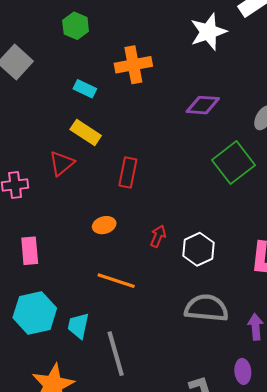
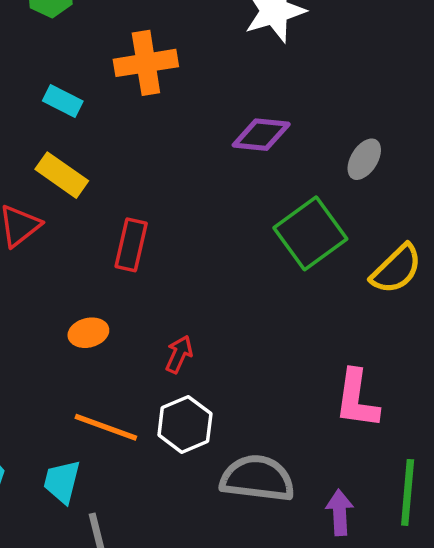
white hexagon: (198, 249) -> (185, 424), moved
cyan trapezoid: (78, 326) -> (62, 482), moved

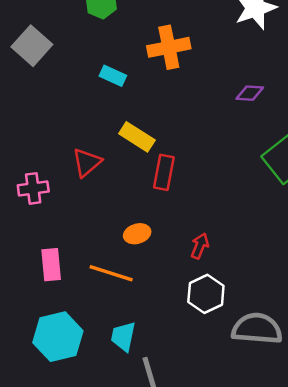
purple diamond: (261, 135) -> (250, 93), size x0.7
yellow rectangle: (62, 175) -> (137, 137), moved
orange line: (106, 427) -> (111, 273), moved

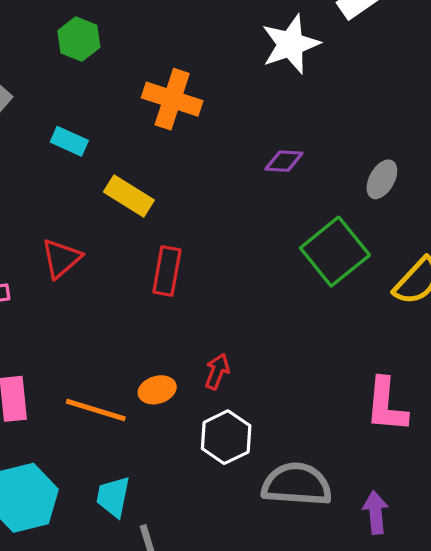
orange cross: (169, 47) -> (172, 99), turned 30
cyan rectangle: (113, 76) -> (69, 141), moved
yellow rectangle: (137, 137) -> (129, 196), moved
orange ellipse: (137, 234) -> (157, 390), moved

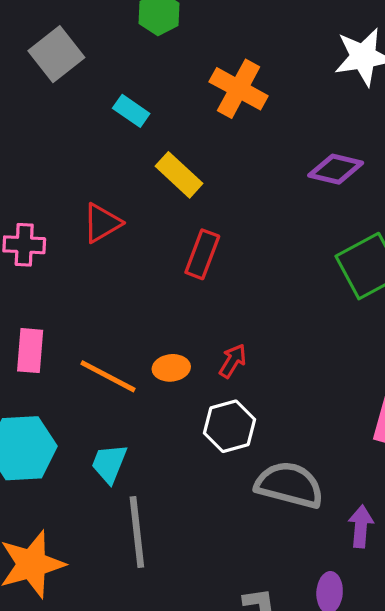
purple diamond: (284, 161) -> (336, 169), size x1.4

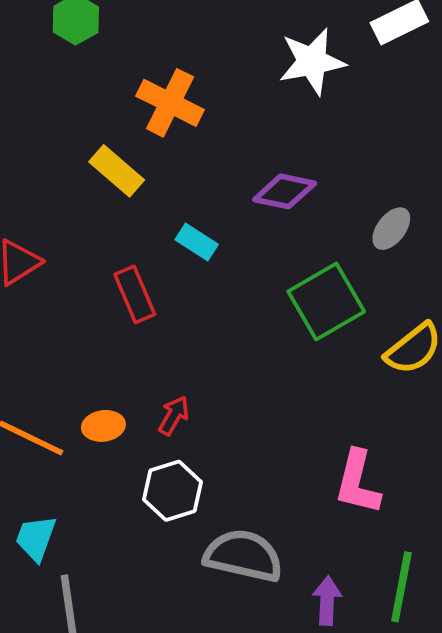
cyan rectangle: (131, 111) -> (197, 242), moved
yellow rectangle: (179, 175) -> (117, 171), moved
red rectangle: (202, 254) -> (135, 294), turned -42

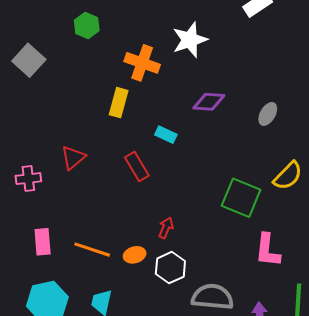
white star: (312, 61) -> (190, 40), moved
yellow rectangle: (117, 171) -> (119, 103), turned 72
green square: (326, 301) -> (241, 198), moved, turned -30
orange ellipse: (103, 426) -> (135, 255), moved

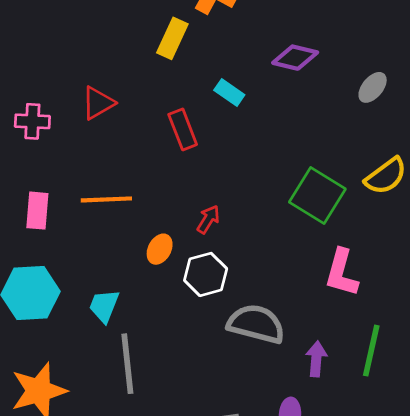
orange line: (92, 250) -> (106, 199), moved, turned -30
orange ellipse: (135, 255) -> (160, 249), turned -55

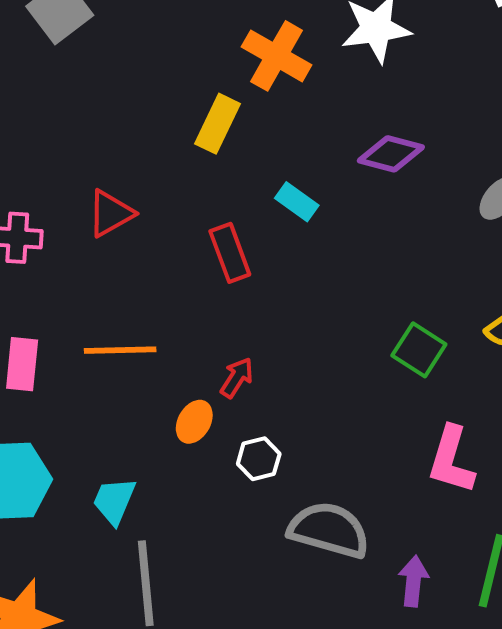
green square: (317, 196) -> (419, 350), size x0.7
red arrow: (208, 219) -> (237, 378), moved
white hexagon: (206, 274) -> (259, 459), size x0.7

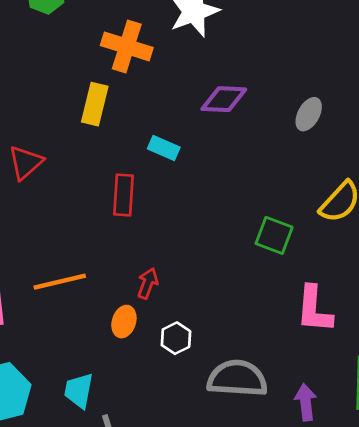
red triangle: (111, 213) -> (25, 163), moved
red rectangle: (230, 253) -> (124, 195), turned 36

